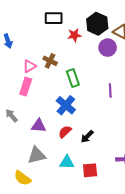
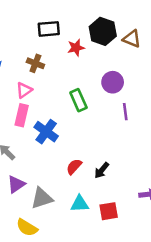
purple circle: (108, 48) -> (113, 82), moved
brown cross: (50, 61) -> (35, 63), moved
blue cross: (66, 105) -> (46, 132), moved
purple triangle: (39, 126) -> (16, 184), moved, turned -35

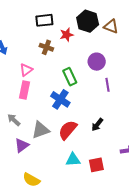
brown cross: (35, 63) -> (46, 47), moved
blue cross: (46, 132) -> (60, 99), moved
red semicircle: (74, 167) -> (68, 130), size x1.5
black arrow: (102, 170) -> (97, 125), moved
gray triangle: (42, 198) -> (41, 130), moved

